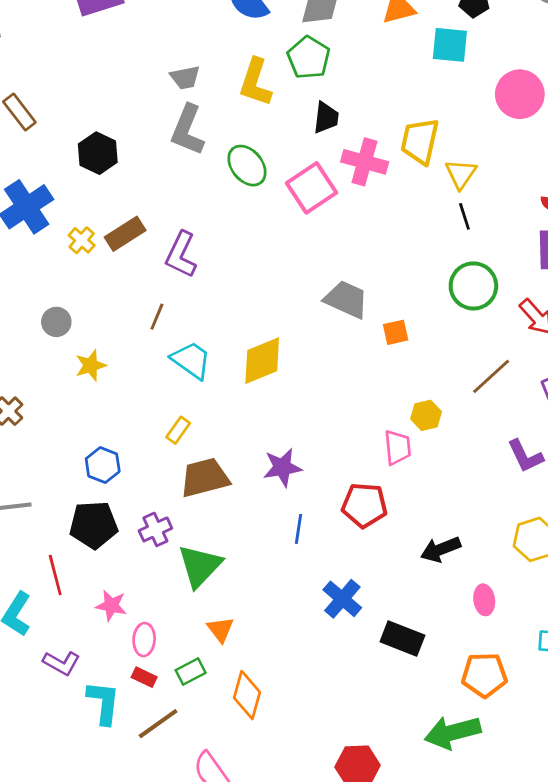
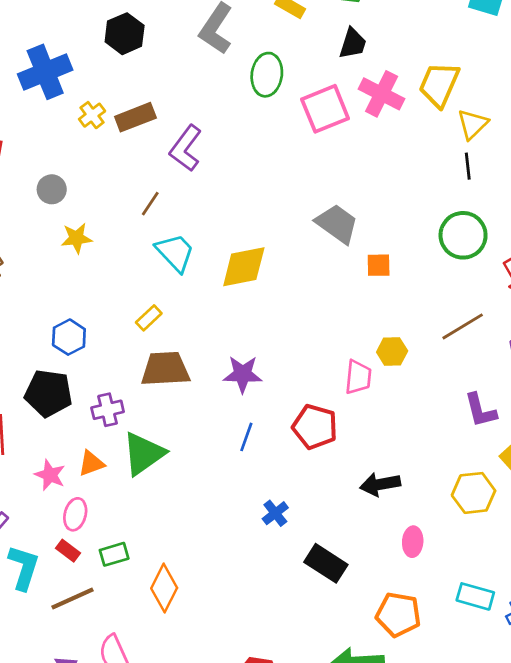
green ellipse: (247, 166) -> (267, 75), turned 36
blue cross: (342, 599) -> (275, 513), size x0.7
orange triangle: (220, 630) -> (91, 463), moved, turned 36

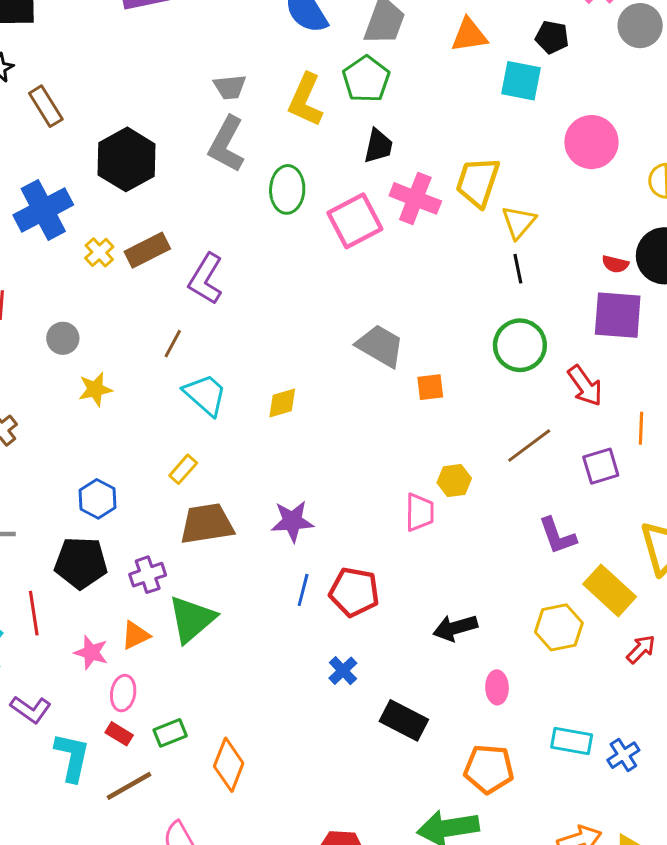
black hexagon: (125, 34) -> (127, 159), size x1.4
yellow diamond: (244, 267) -> (282, 403), size x0.6
red pentagon: (315, 427) -> (354, 592), moved

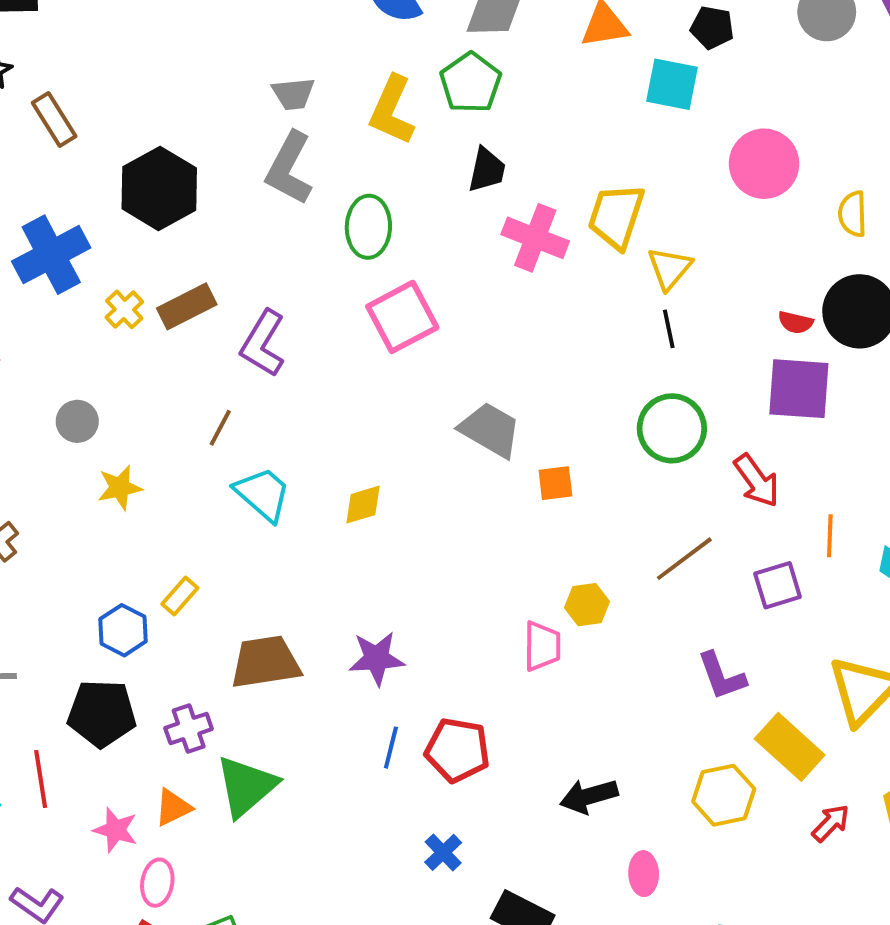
pink square: (355, 221) -> (402, 317), moved
yellow rectangle: (183, 469) -> (180, 596), moved

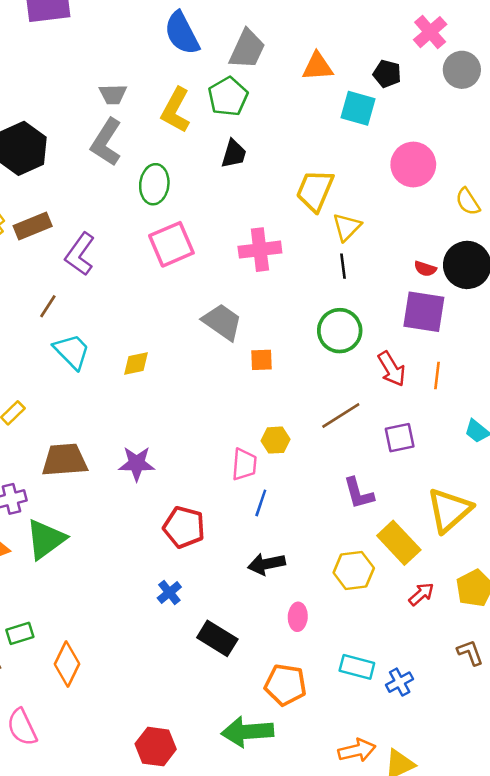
yellow semicircle: (853, 214) -> (468, 202), turned -36
pink cross: (535, 238) -> (260, 250), moved, turned -33
orange line: (830, 536) -> (437, 375), moved
blue line: (391, 748) -> (261, 503), moved

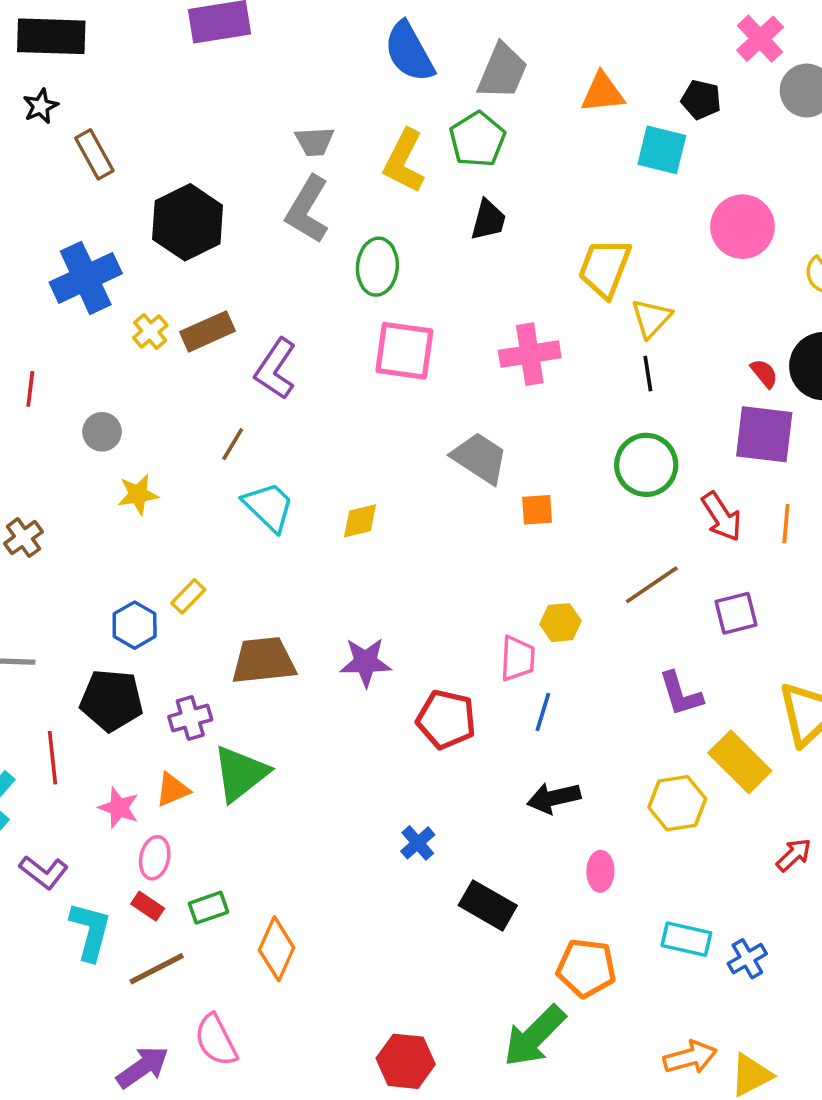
pink square: (171, 244) -> (404, 351), turned 33
red semicircle: (425, 269) -> (764, 373), turned -145
red pentagon: (184, 527) -> (446, 719), moved
red arrow: (421, 594) -> (794, 855), moved
green arrow: (247, 732) -> (534, 1036), turned -39

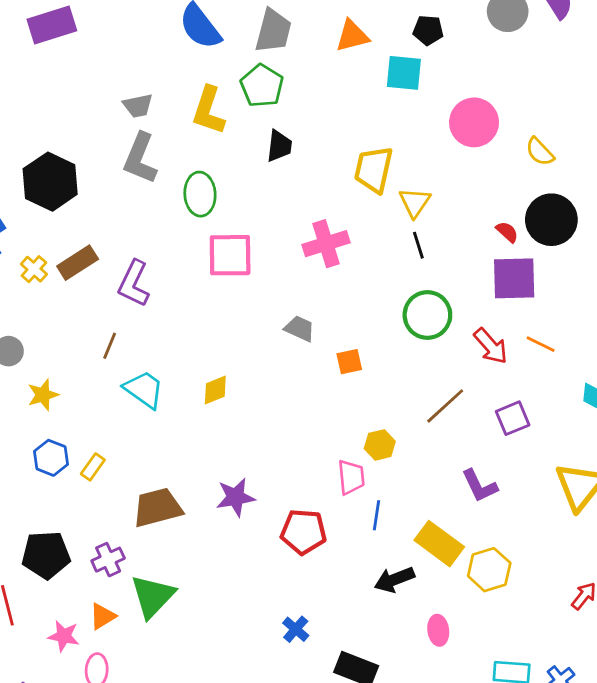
gray trapezoid: (480, 458) -> (300, 329), size x0.7
orange line: (786, 524) -> (541, 344), turned -60
blue hexagon: (135, 625) -> (51, 458), moved
yellow rectangle: (740, 762) -> (439, 544), moved

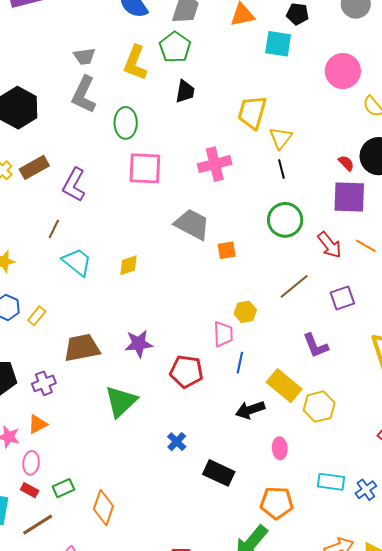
pink circle: (474, 122) -> (343, 71), moved
gray trapezoid: (300, 329) -> (192, 224), size x1.6
green triangle: (153, 596) -> (121, 402), moved

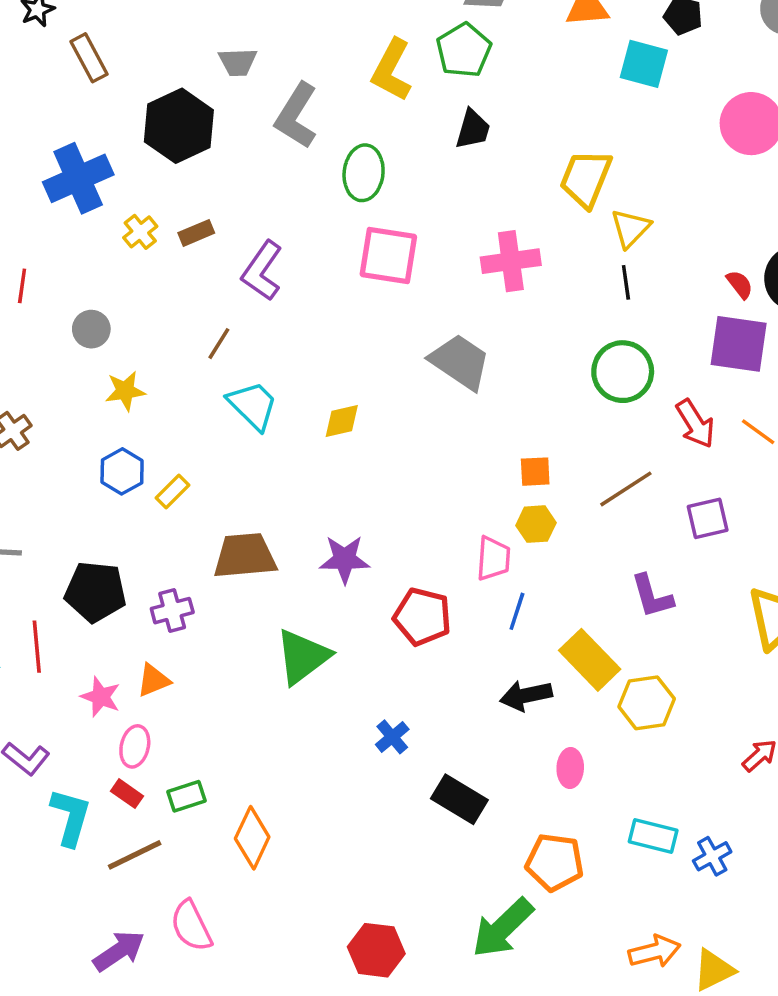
gray trapezoid: (84, 56) -> (238, 62), moved
brown rectangle: (34, 167) -> (196, 233), size x0.7
orange square: (227, 250) -> (535, 472), moved

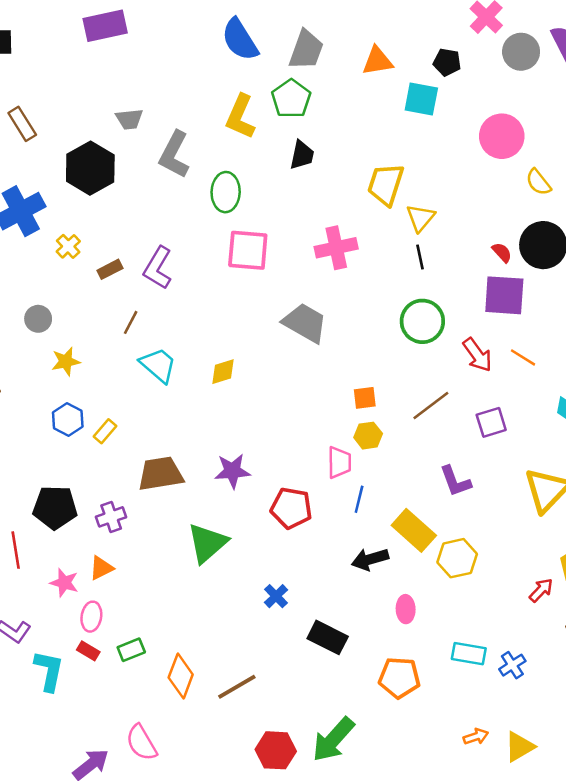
brown rectangle: (196, 233) -> (110, 269), moved
brown line: (135, 855) -> (237, 687), moved
green arrow: (503, 928) -> (333, 740), moved
orange arrow: (655, 952) -> (476, 737), size x0.7

